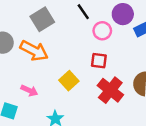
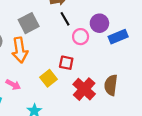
orange arrow: (34, 51) -> (20, 50), turned 50
red square: (99, 61) -> (66, 63), moved

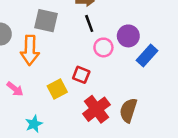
gray square: (29, 23) -> (46, 21), turned 30
blue rectangle: (118, 37) -> (147, 55), turned -36

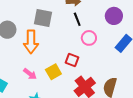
purple circle: (128, 36) -> (114, 16), moved
pink arrow: (15, 89) -> (30, 74), moved

